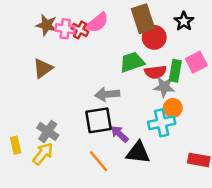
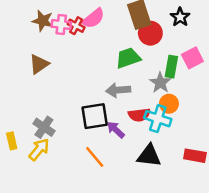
red semicircle: (155, 72) -> (139, 115), moved
gray star: (164, 87) -> (160, 83), turned 30
gray arrow: (107, 94) -> (118, 90), moved
cyan cross: (162, 123) -> (158, 119), turned 30
black triangle: (138, 152) -> (149, 156), moved

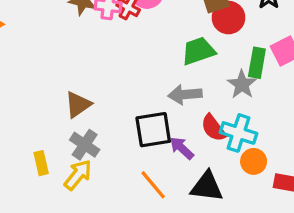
brown triangle: (39, 64) -> (78, 105), moved
orange circle: (169, 104) -> (254, 161), moved
red semicircle: (139, 115) -> (213, 128), turned 60
black triangle: (149, 156) -> (207, 186), moved

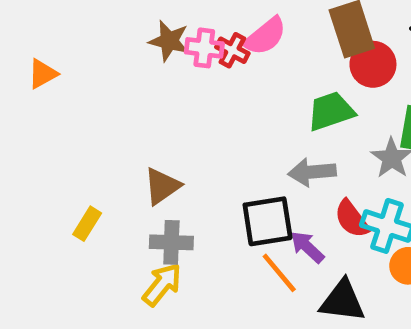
gray cross: (85, 145) -> (171, 242), turned -32
yellow rectangle: (41, 163) -> (87, 224), moved, turned 45
orange line: (153, 185) -> (279, 273), moved

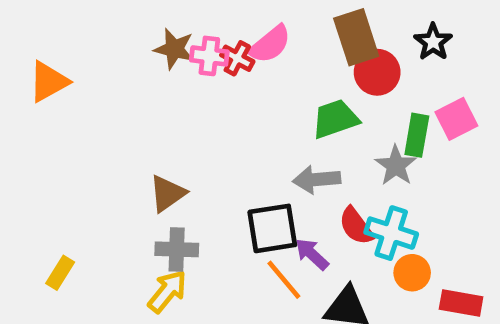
orange triangle: (43, 74) -> (48, 82), size x1.4
yellow rectangle: (87, 224) -> (60, 273), moved

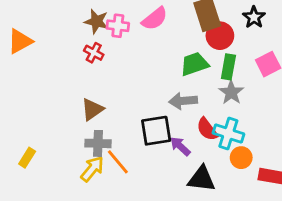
red cross: (237, 58) -> (94, 53), moved
green rectangle: (417, 135) -> (228, 67), moved
orange line: (284, 280) -> (118, 162), moved

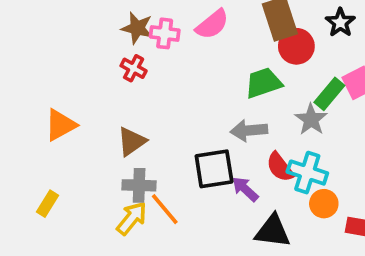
orange triangle: (20, 41) -> (60, 125), moved
green rectangle: (228, 67) -> (329, 94), moved, turned 30

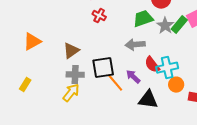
red cross: (134, 68) -> (99, 16), moved
gray star: (311, 119) -> (165, 26), moved
black square: (214, 169) -> (103, 68), moved
cyan cross: (307, 173) -> (167, 68), turned -30
orange line: (165, 209) -> (115, 83), moved

